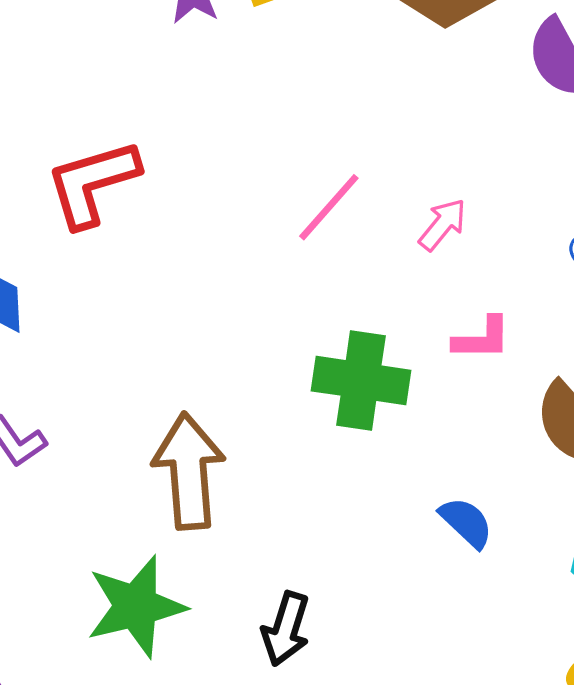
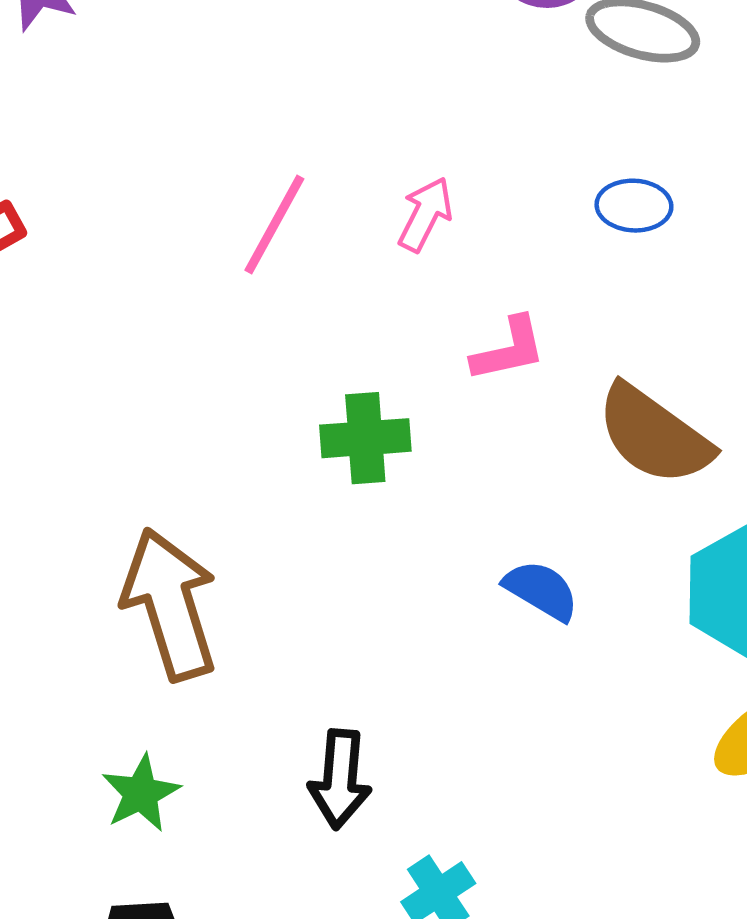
green cross: (361, 381) -> (365, 438), size x0.7
green star: (136, 606) -> (141, 793), size x0.6

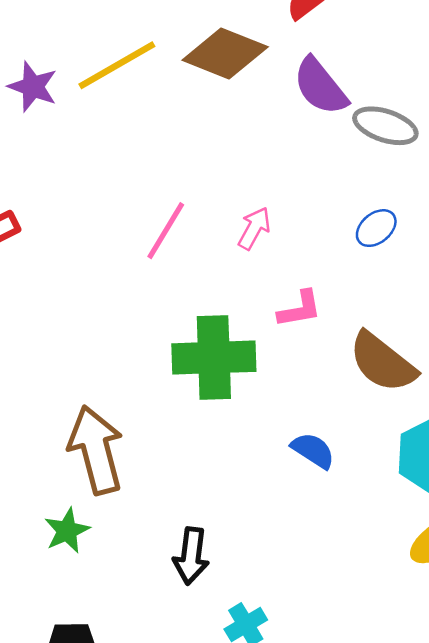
blue ellipse: (634, 206) -> (376, 228), turned -45
green cross: (365, 438) -> (214, 358), size x1.6
green star: (141, 793) -> (67, 531), moved

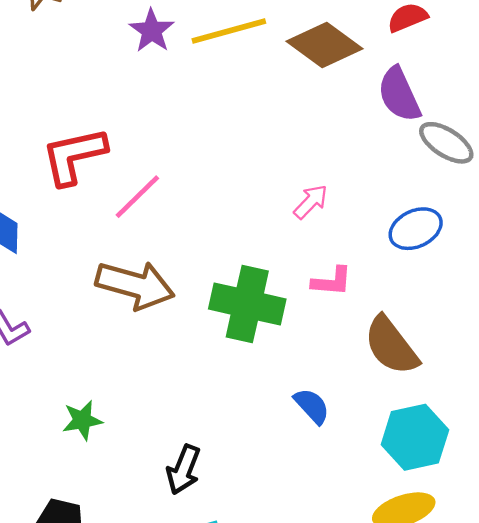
blue ellipse: (376, 228) -> (416, 229), size x1.4
pink line: (166, 231) -> (137, 197), moved
brown arrow: (96, 450) -> (135, 285), moved, turned 106

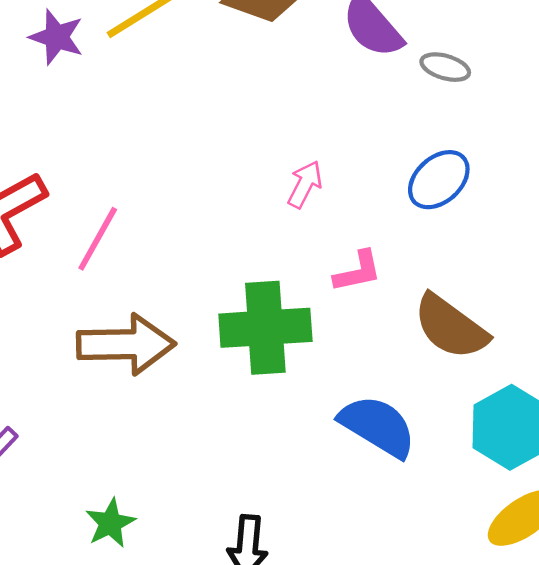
gray ellipse: (446, 143) -> (445, 67), size x0.7
blue semicircle: (312, 406) -> (378, 426), size x1.6

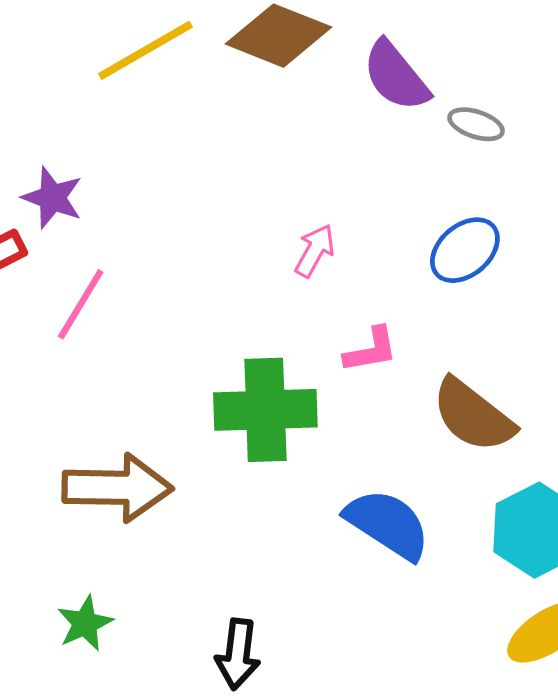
purple star: (57, 37) -> (52, 198), moved
brown arrow: (126, 344) -> (117, 488), moved

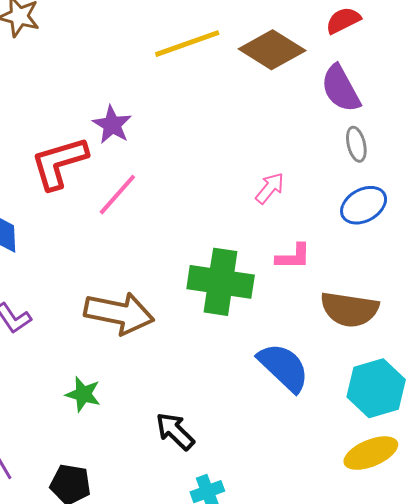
gray ellipse: (476, 124) -> (356, 144), moved, turned 48
brown semicircle: (473, 415) -> (349, 309), turned -40
green star: (85, 623) -> (83, 394), turned 30
black arrow: (238, 654) -> (175, 431), turned 117

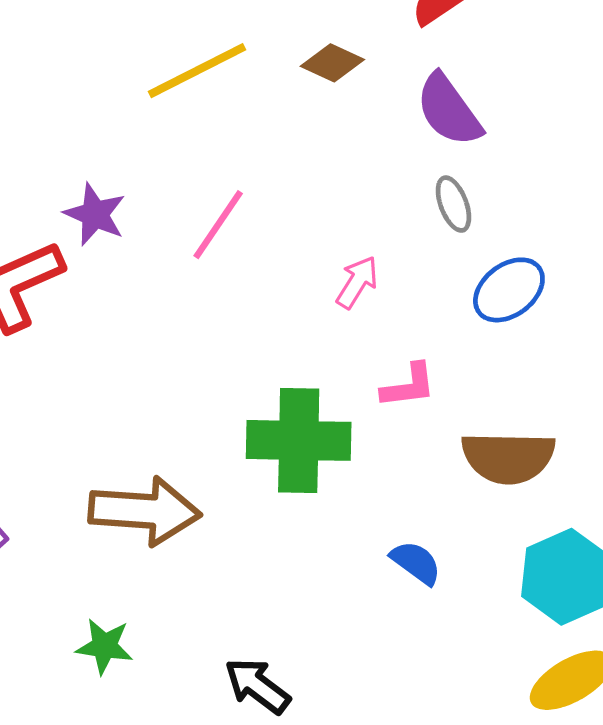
brown diamond: (272, 50) -> (332, 63), size x0.6
gray ellipse: (356, 144) -> (453, 204), moved
pink line: (117, 195) -> (218, 225), moved
blue semicircle: (284, 367) -> (416, 563), size x0.6

